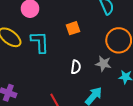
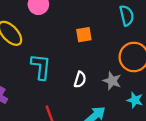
cyan L-shape: (40, 42) -> (41, 67), moved

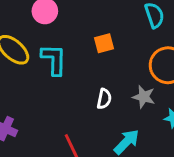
cyan L-shape: (41, 67) -> (54, 60), moved

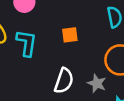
white semicircle: (104, 99) -> (64, 81), size x1.5

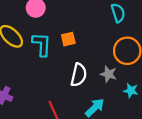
orange square: (70, 35) -> (68, 39), moved

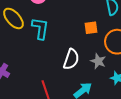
orange square: (68, 39) -> (91, 28), moved

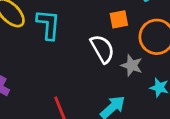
white semicircle: (71, 59) -> (102, 49), moved, turned -45

